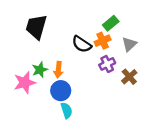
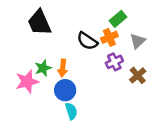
black trapezoid: (36, 27) -> (39, 23), turned -40

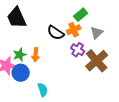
purple cross: (114, 62) -> (78, 50), turned -32
brown cross: (138, 75) -> (97, 61), size x1.6
blue circle: (65, 90) -> (21, 73), moved

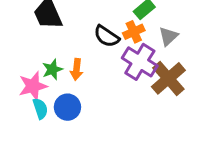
purple cross: (78, 50) -> (140, 62), size x1.6
blue circle: (21, 73) -> (67, 107), moved
cyan semicircle: (43, 90) -> (40, 109), moved

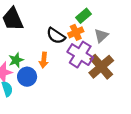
orange arrow: (77, 69) -> (44, 60), moved
blue circle: (67, 107) -> (27, 77), moved

